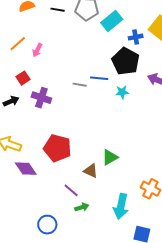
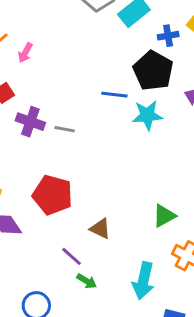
gray line: (80, 85) -> (65, 129), moved
cyan star: (122, 92) -> (147, 115), size x1.5
green triangle: (110, 157) -> (164, 216), moved
green arrow: (82, 207) -> (87, 281), turned 48

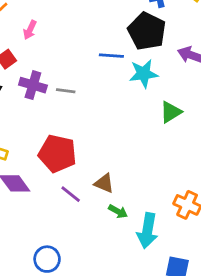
pink arrow: (25, 53) -> (30, 30), moved
green triangle: (164, 216) -> (171, 112), moved
purple line: (71, 256) -> (71, 194), moved
green arrow: (87, 281) -> (118, 211), moved

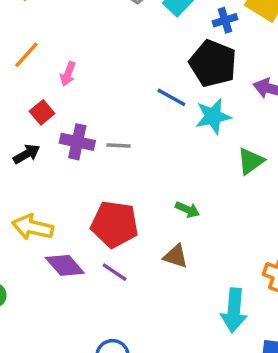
blue line: (111, 56) -> (171, 97), turned 30
purple line: (71, 194) -> (115, 272), moved
green arrow: (118, 211) -> (187, 210), moved

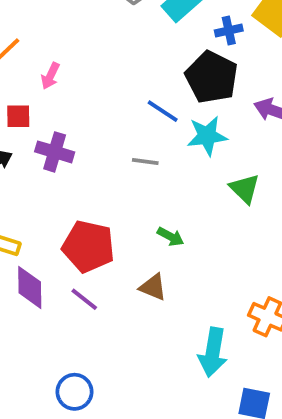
red square: (42, 112) -> (18, 116), turned 35
gray line: (119, 145) -> (145, 162), moved
green triangle: (251, 161) -> (245, 189), turned -44
purple diamond: (65, 265) -> (30, 287), turned 36

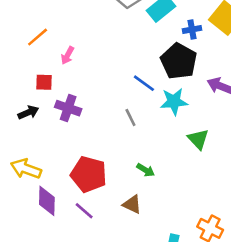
gray line: (145, 162) -> (130, 117), turned 54

